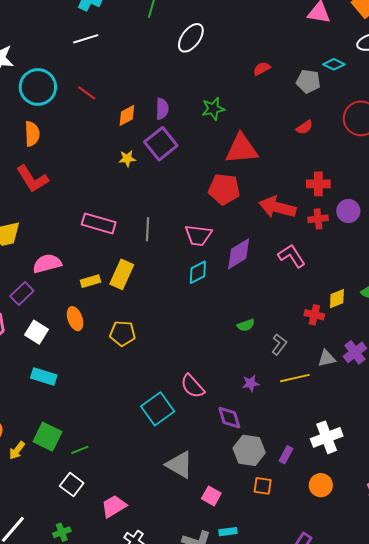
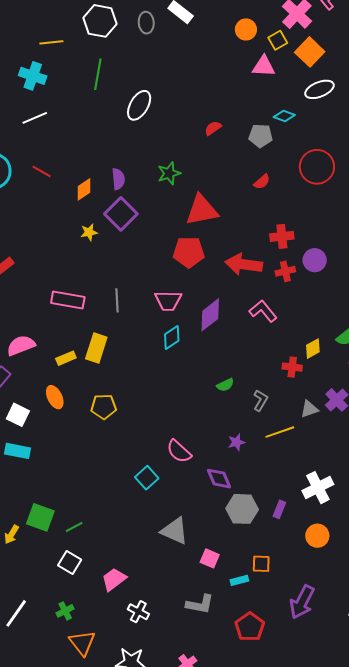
cyan rectangle: (44, 376) -> (18, 451), moved
cyan square: (158, 409) -> (147, 478), size x0.7
orange square: (263, 486) -> (261, 564), moved
cyan rectangle: (228, 532) -> (239, 580), moved

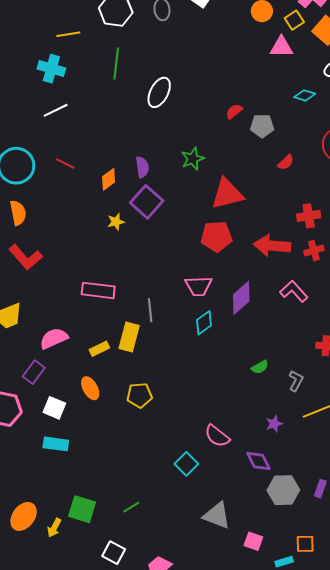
gray pentagon: (261, 136) -> (262, 126), moved
gray line: (117, 300) -> (150, 310), moved
green line: (74, 527) -> (131, 507), moved

